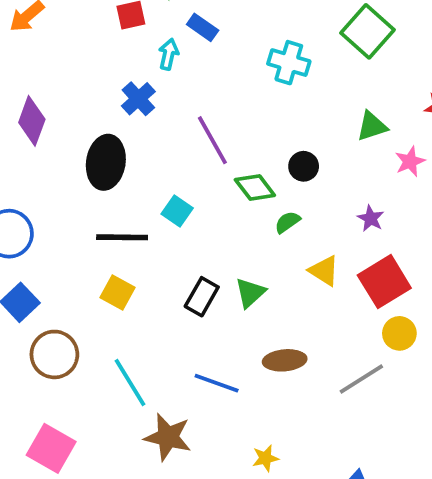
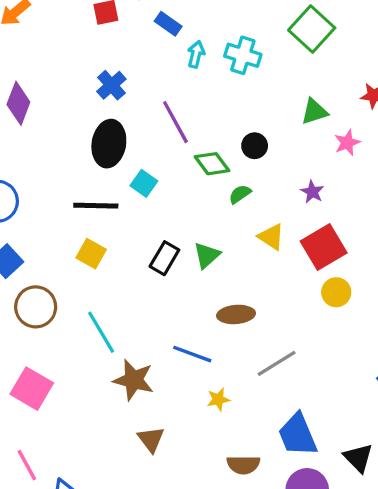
cyan arrow: (169, 54) -> (196, 54), moved
black ellipse: (106, 162) -> (109, 144), moved
gray line: (361, 379) -> (277, 363), moved
blue line: (217, 383) -> (192, 354), moved

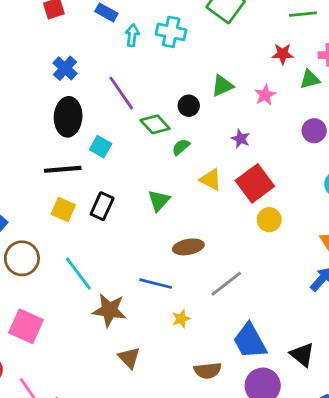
green triangle: (314, 112) -> (222, 86), moved
black rectangle: (164, 258) -> (102, 206), moved

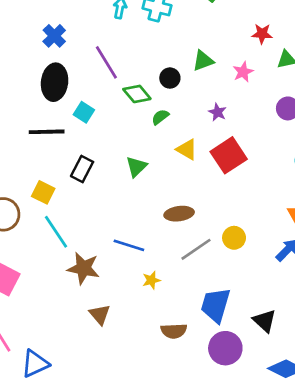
yellow square: (63, 209) -> (43, 192), moved
yellow circle: (269, 220) -> (234, 238), moved
brown ellipse: (188, 247) -> (179, 214), moved
blue trapezoid: (250, 341) -> (216, 305), turned 42

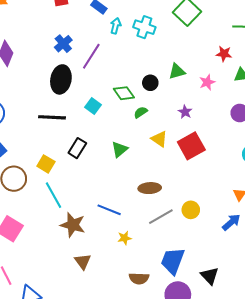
purple line: (106, 62) -> (91, 56), moved, turned 60
cyan square: (84, 112) -> (93, 106), moved

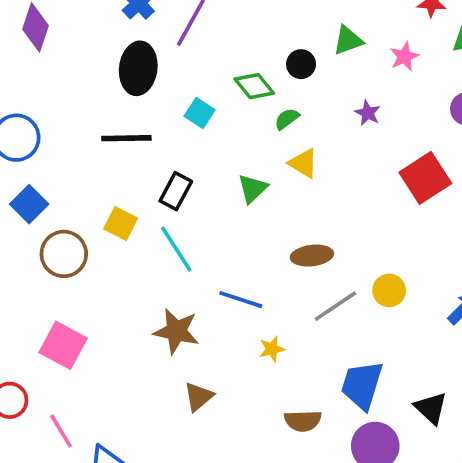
yellow triangle: (159, 139) -> (303, 163), moved
red square: (191, 146) -> (425, 178), moved
cyan line: (54, 195) -> (176, 249), moved
brown triangle: (83, 262) -> (199, 397), turned 30

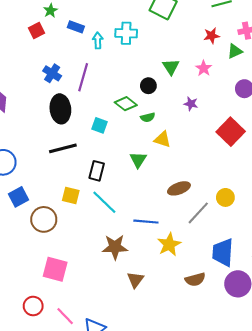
green triangle: (348, 40) -> (171, 67), turned -30
green semicircle: (287, 119) -> (148, 117), turned -144
blue square: (29, 204) -> (18, 197), turned 30
yellow star: (272, 349) -> (169, 244), size x1.6

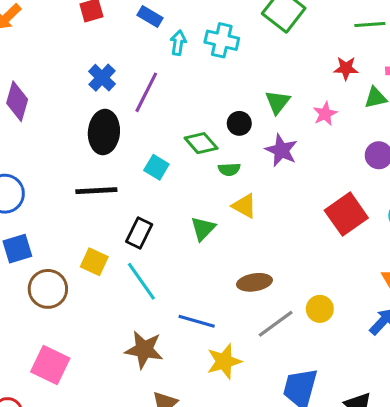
purple star: (191, 104) -> (281, 150), moved, size x1.5

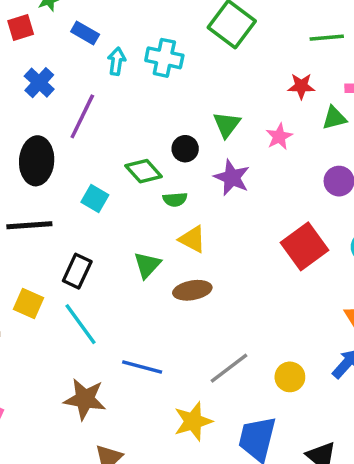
blue cross: (102, 78) -> (39, 83), moved
brown ellipse: (254, 282) -> (192, 290), moved
yellow circle: (320, 309) -> (290, 377), moved
yellow star: (224, 361) -> (193, 421), moved

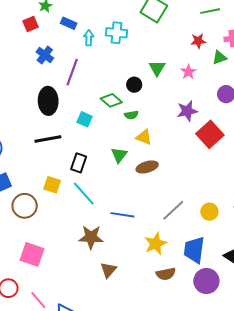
purple star: (232, 177) -> (187, 111), moved, turned -30

